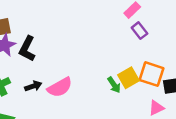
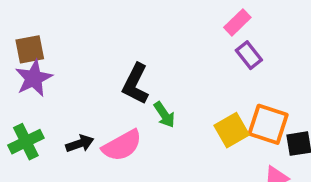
black L-shape: (27, 49) -> (135, 84), moved
green arrow: (114, 85) -> (164, 115), moved

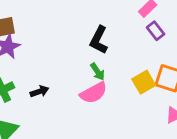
black L-shape: (135, 84) -> (99, 40), moved
pink semicircle: (122, 145) -> (94, 93), moved

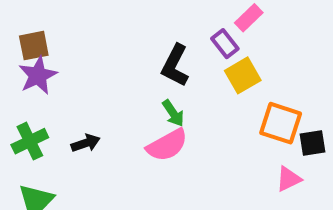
purple rectangle: (156, 31) -> (225, 44), moved
yellow square: (144, 82) -> (243, 75), moved

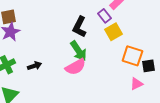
green arrow: (173, 113) -> (78, 51), size x1.5

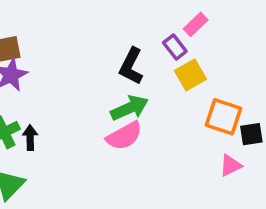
green arrow: (78, 51) -> (129, 108), turned -80
black arrow: (34, 66) -> (30, 138), moved, turned -72

